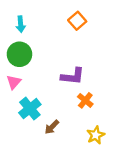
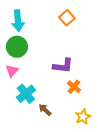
cyan arrow: (21, 24) -> (18, 21), size x1.5
brown arrow: (52, 127) -> (45, 110), turned 88

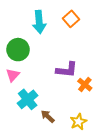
cyan arrow: (18, 21) -> (39, 22), moved
orange cross: (74, 87) -> (85, 85), moved
yellow star: (83, 117) -> (78, 122), moved

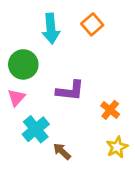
purple L-shape: (67, 70) -> (70, 91), moved
yellow star: (78, 122) -> (117, 147), moved

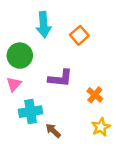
orange square: (92, 24) -> (79, 35), moved
cyan cross: (36, 129) -> (31, 112), turned 30

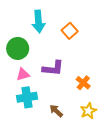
pink triangle: (14, 84) -> (23, 74), moved, turned 32
brown arrow: (53, 131) -> (56, 111), moved

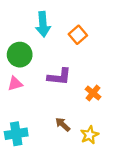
pink triangle: (23, 74) -> (15, 84), moved
cyan cross: (27, 97) -> (16, 134), moved
yellow star: (88, 111) -> (90, 135), moved

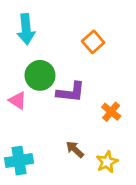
cyan arrow: (43, 24) -> (26, 29), moved
green circle: (20, 55) -> (40, 75), moved
pink triangle: (15, 84) -> (18, 101), turned 49

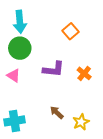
green circle: (40, 75) -> (20, 48), moved
orange cross: (111, 112) -> (84, 73), moved

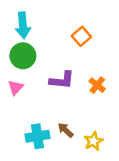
pink triangle: (13, 76) -> (16, 87), turned 40
cyan cross: (15, 121) -> (37, 136), moved

